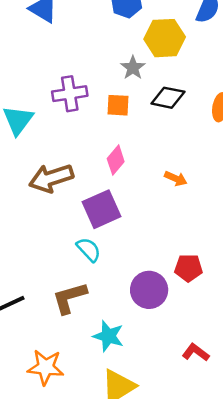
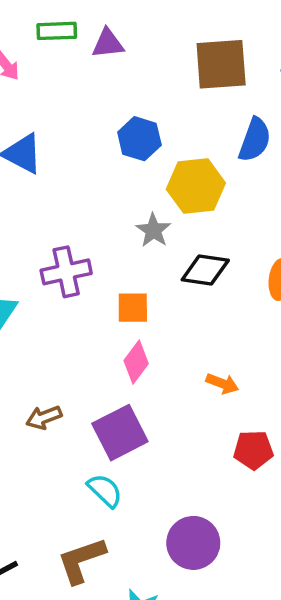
orange square: (118, 105) -> (133, 308), moved
brown arrow: (51, 178) -> (44, 417), moved, size x0.6
red pentagon: (188, 268) -> (253, 450), moved

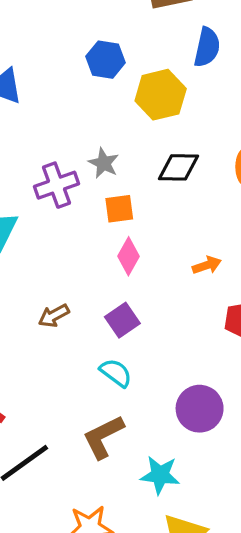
gray star: (153, 230) -> (104, 163), moved
orange arrow: (222, 384) -> (207, 265), turned -32
purple square: (120, 433) -> (122, 320), size x0.7

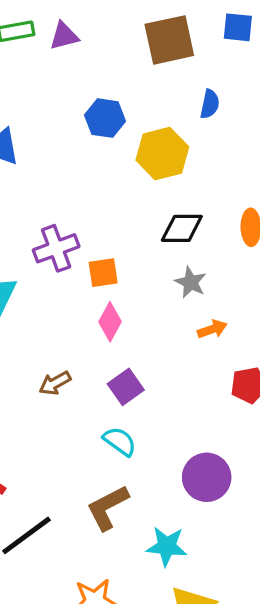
blue semicircle: (207, 47) -> (210, 104), size x0.7
gray star: (104, 163) -> (191, 282), moved
orange square: (119, 209) -> (103, 273), moved
pink diamond: (128, 256) -> (110, 322), moved

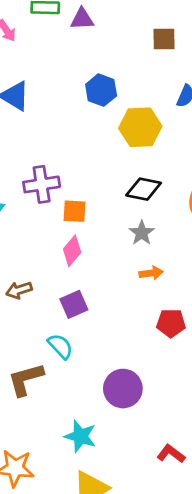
brown square: (169, 40) -> (164, 39), size x0.6
brown L-shape: (108, 508) -> (26, 379), moved

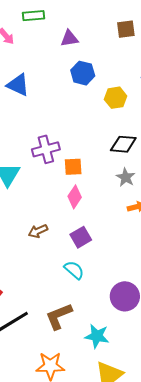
purple triangle: (82, 19) -> (69, 38), moved
yellow hexagon: (140, 127) -> (116, 98), size x0.7
brown L-shape: (26, 379) -> (59, 316), moved

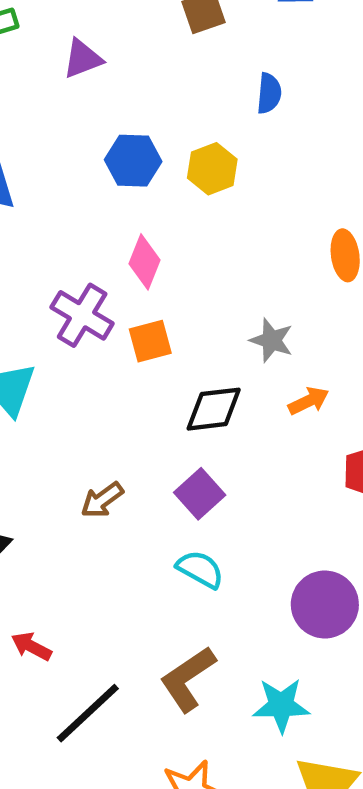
blue hexagon: (83, 73) -> (133, 161), moved
black diamond: (123, 144) -> (214, 409), moved
purple cross: (46, 149) -> (82, 315), turned -32
pink diamond: (75, 197) -> (145, 262), moved

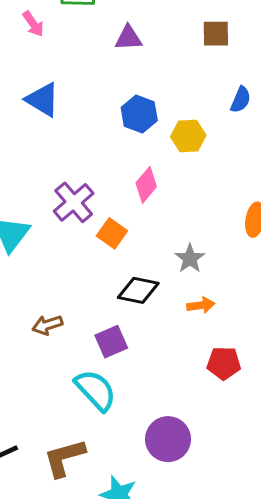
pink diamond: (145, 262) -> (146, 185), moved
orange square: (150, 341) -> (112, 233), turned 32
cyan semicircle: (200, 569) -> (96, 390), size x1.4

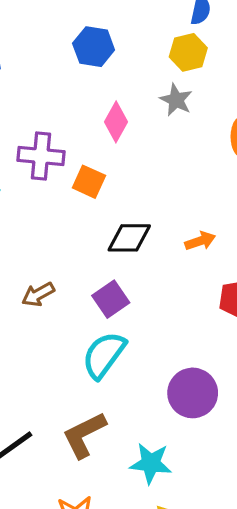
yellow hexagon: (188, 136) -> (188, 52), moved
purple cross: (74, 202) -> (41, 156), turned -33
gray star: (190, 259) -> (176, 100), moved
cyan semicircle: (96, 390) -> (104, 355), turned -90

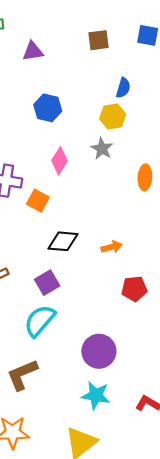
cyan star: (151, 463) -> (96, 395), moved

